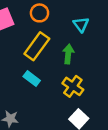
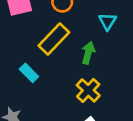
cyan rectangle: (32, 79) -> (29, 73), moved

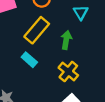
cyan rectangle: (29, 73) -> (29, 60), moved

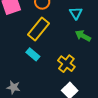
green arrow: (66, 40) -> (83, 36), moved, turned -70

